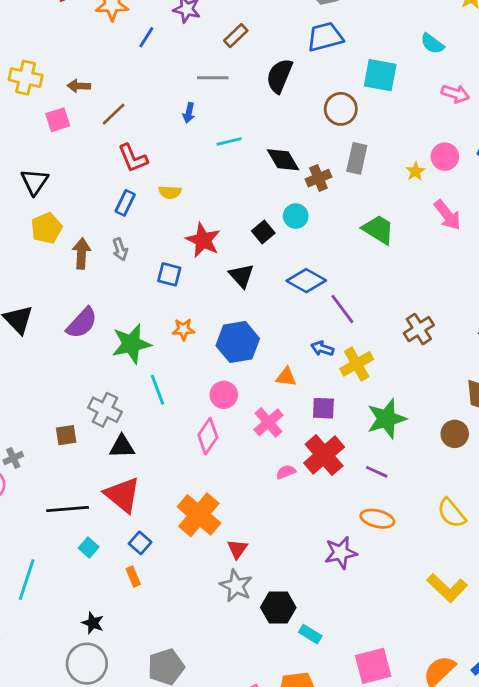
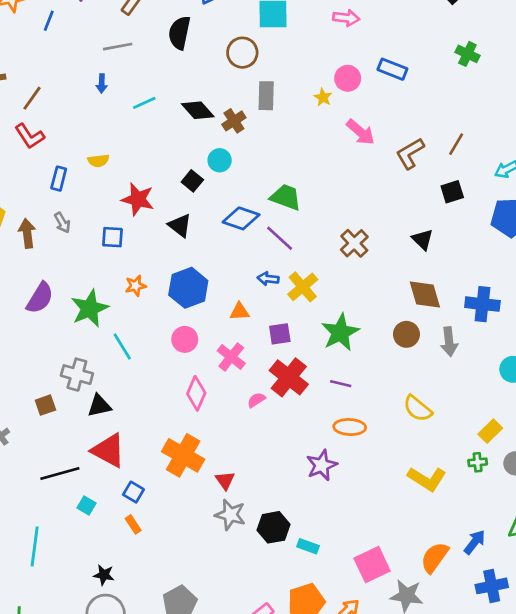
red L-shape: (133, 158) -> (30, 136), moved
green trapezoid: (378, 229) -> (286, 197), moved
pink diamond: (208, 436) -> (196, 393), moved

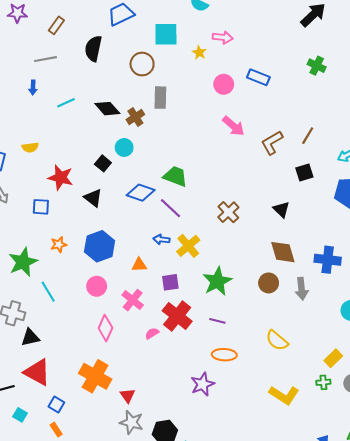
yellow star: (323, 97) -> (199, 53), moved

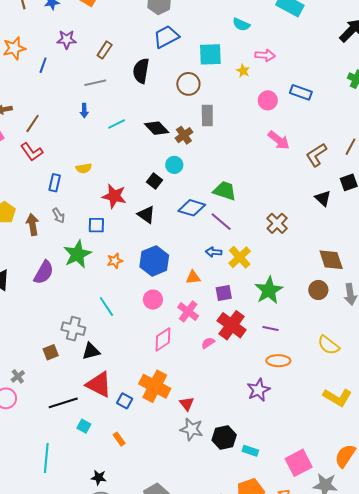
black triangle: (281, 209) -> (323, 198), moved
green star: (23, 262) -> (77, 254), moved
pink diamond: (105, 328) -> (163, 340), turned 35
blue square: (56, 405) -> (125, 401), moved

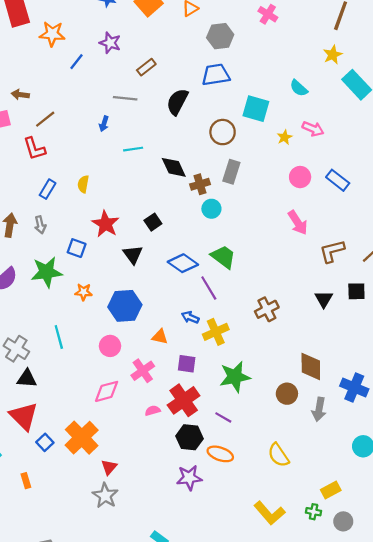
cyan circle: (174, 165) -> (211, 209), moved
yellow semicircle: (84, 168) -> (83, 184), turned 91
black hexagon: (224, 438) -> (190, 437), moved

